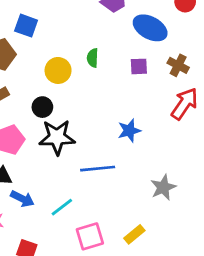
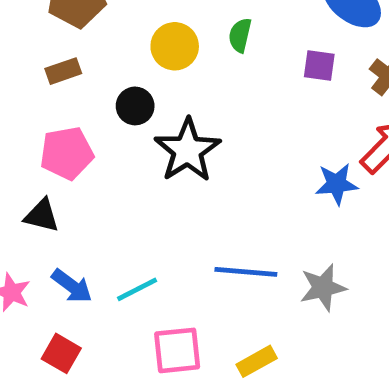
blue star: (129, 131) -> (337, 184), moved
black star: (57, 137) -> (188, 150), moved, turned 30
blue line: (98, 169) -> (246, 272), moved
blue arrow: (22, 199) -> (72, 286), moved

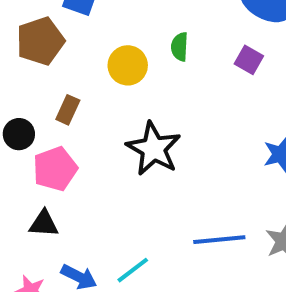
purple square: (319, 65) -> (249, 60), turned 32
brown rectangle: (63, 71) -> (68, 110), moved, turned -36
black circle: (135, 106) -> (19, 134), moved

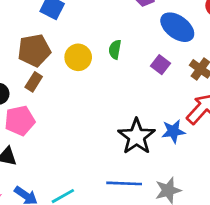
brown pentagon: (40, 41) -> (34, 50), moved
black star: (154, 149) -> (137, 136), moved

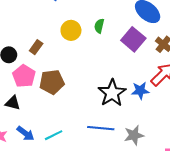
brown pentagon: (34, 50) -> (52, 82), moved
purple square: (161, 65) -> (133, 39), size x1.6
pink pentagon: (20, 121) -> (24, 76), turned -30

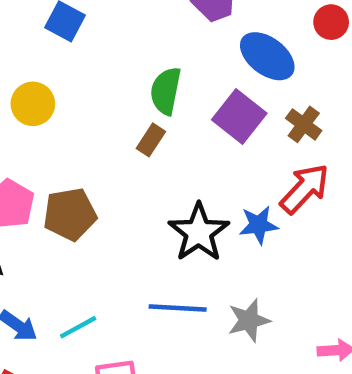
green semicircle: (99, 26) -> (166, 91), size x1.5
yellow circle: (71, 30) -> (33, 104), moved
brown rectangle: (36, 47) -> (151, 140), moved

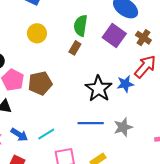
yellow circle: (33, 104) -> (37, 33), moved

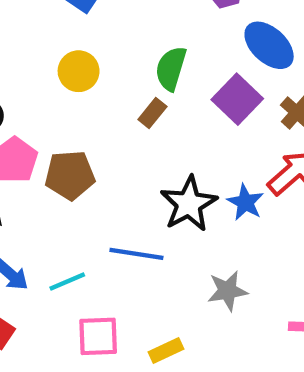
blue star: (125, 84) -> (245, 202), turned 30
blue line: (91, 123) -> (136, 254), moved

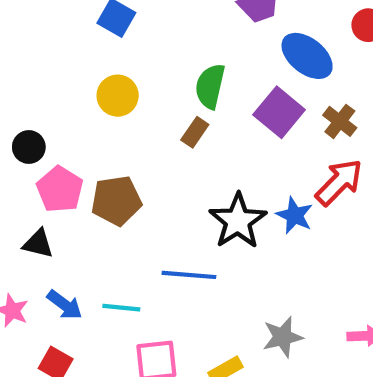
cyan line: (67, 282) -> (121, 308), turned 33
gray star: (227, 291) -> (283, 337), moved

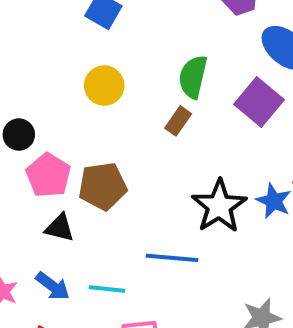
black triangle: (38, 244) -> (60, 228), moved

